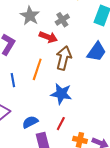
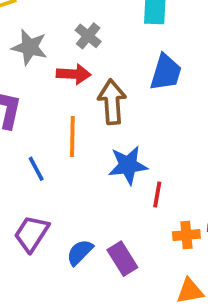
blue semicircle: (30, 122) -> (80, 252), moved
red line: (61, 124) -> (157, 194), moved

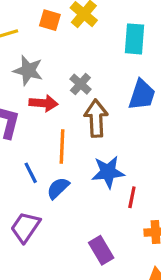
gray cross: (88, 36) -> (80, 84), moved
red arrow: (74, 74) -> (44, 103), moved
blue semicircle: (80, 252) -> (58, 188), moved

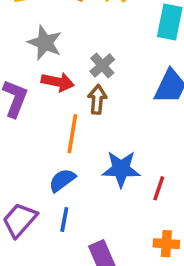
brown arrow: (96, 118) -> (97, 99), moved, size x0.7
blue line: (31, 173) -> (64, 220), moved, turned 30
red line: (132, 197) -> (159, 188), moved

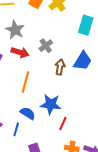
brown arrow: (97, 99) -> (60, 67), moved
blue semicircle: (62, 180) -> (28, 113), moved, turned 63
red line: (159, 188) -> (63, 123), moved

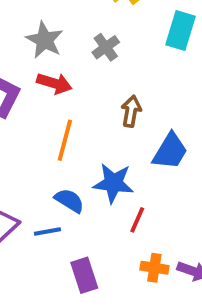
gray cross: (46, 46) -> (106, 47), moved
blue trapezoid: (83, 61) -> (170, 151), moved
blue line: (16, 129) -> (47, 232), turned 64

